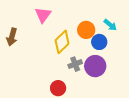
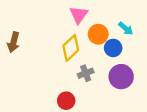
pink triangle: (43, 15) -> (79, 15), moved
purple circle: (95, 66) -> (121, 77), moved

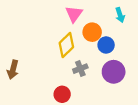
cyan arrow: (126, 28) -> (120, 15), moved, turned 32
brown arrow: (13, 42) -> (13, 70), moved

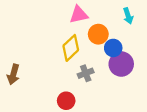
pink triangle: (74, 14) -> (79, 15), turned 42
purple circle: (114, 72) -> (121, 64), moved

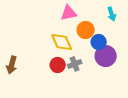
yellow diamond: (71, 48) -> (62, 42), turned -70
red circle: (66, 101) -> (58, 65), moved

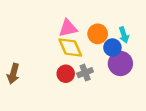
pink triangle: (69, 13) -> (68, 28), moved
cyan arrow: (112, 14) -> (124, 35), moved

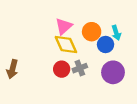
pink triangle: (68, 28) -> (64, 26), turned -30
purple circle: (120, 63) -> (113, 72), moved

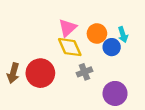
red circle: (62, 69) -> (40, 73), moved, size x1.6
purple circle: (113, 72) -> (115, 93), moved

